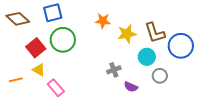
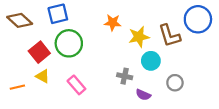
blue circle: (181, 46) -> (198, 19), moved
cyan circle: (147, 57) -> (151, 61), moved
gray cross: (114, 70) -> (125, 76), turned 32
pink rectangle: (56, 88) -> (76, 85), moved

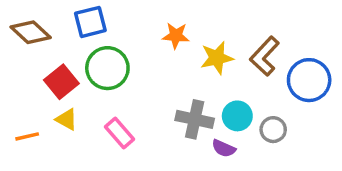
blue circle: (198, 19) -> (309, 80), moved
brown L-shape: (169, 36) -> (265, 56), turned 60
cyan circle: (151, 61) -> (237, 116), moved
gray cross: (125, 76) -> (195, 119), size x1.5

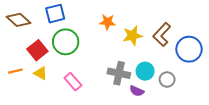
orange line: (27, 136) -> (15, 71), moved

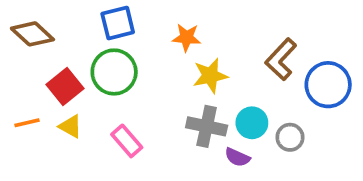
blue square: (55, 14) -> (118, 23), moved
yellow star: (133, 36) -> (210, 76), moved

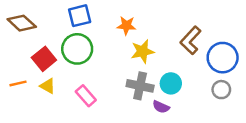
gray circle: (290, 137) -> (221, 90), moved

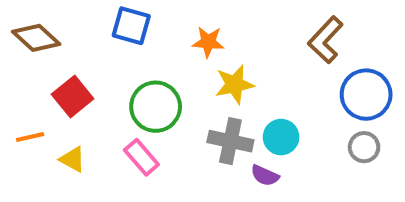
blue square: (80, 16) -> (131, 26), turned 30
brown L-shape: (191, 40) -> (326, 40), moved
green circle: (77, 49) -> (156, 107), moved
yellow triangle: (48, 86) -> (73, 159), moved

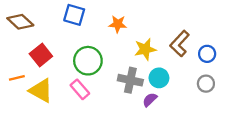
brown L-shape: (326, 40) -> (180, 44), moved
yellow star: (234, 84) -> (145, 49), moved
blue circle: (366, 95) -> (207, 54), size x0.6
yellow triangle: (73, 159) -> (41, 91), size x1.6
purple semicircle: (265, 175) -> (150, 100), turned 112

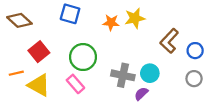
yellow star: (145, 49) -> (135, 18), moved

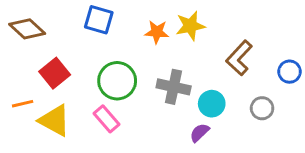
blue circle: (195, 51) -> (290, 72), moved
gray cross: (123, 75) -> (174, 87), moved
gray circle: (194, 79) -> (262, 108), moved

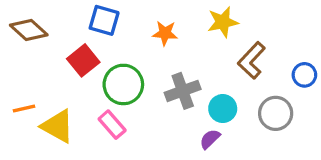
yellow star: (190, 26) -> (223, 22), moved
red square: (55, 73) -> (83, 60), moved
gray cross: (174, 87) -> (183, 91), turned -32
gray circle: (262, 108) -> (276, 113), size x1.4

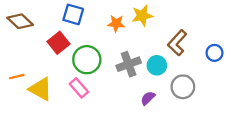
yellow star: (223, 22) -> (142, 16), moved
cyan circle: (223, 109) -> (157, 65), moved
gray circle: (276, 113) -> (183, 87), moved

